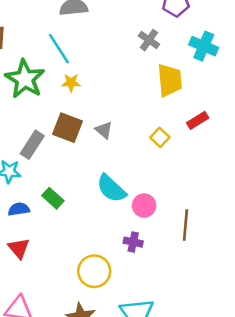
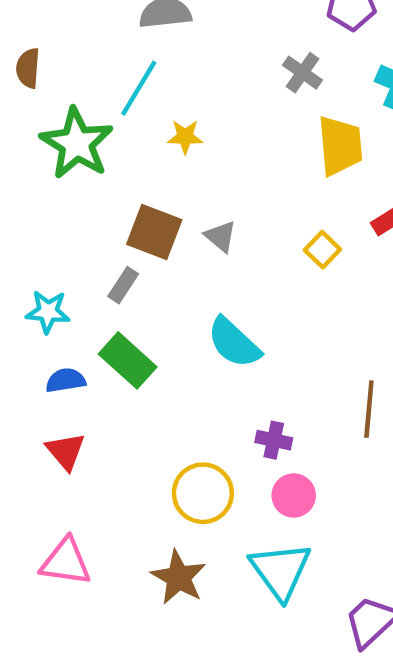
cyan line: (59, 49) -> (139, 88), turned 64
yellow star: (71, 83) -> (185, 137), moved
gray rectangle: (32, 145) -> (123, 285), moved, size x0.7
green rectangle: (53, 198) -> (128, 360), size x1.4
pink circle: (144, 206) -> (294, 495), moved

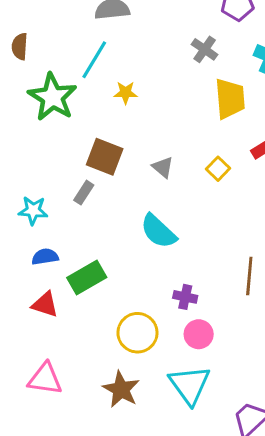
gray triangle: (221, 236) -> (163, 167), moved
green rectangle: (128, 360) -> (87, 278), moved, turned -72
red triangle: (66, 451) -> (45, 304), turned -32

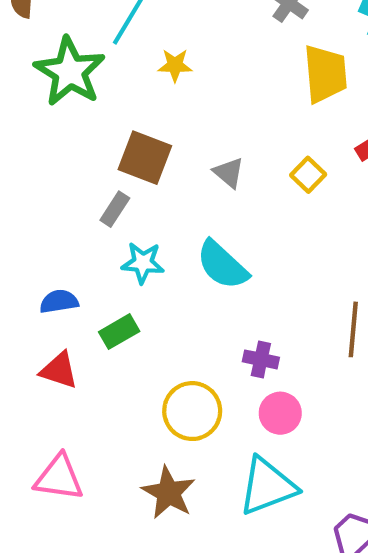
cyan star: (33, 210) -> (143, 263), moved
green rectangle: (87, 278) -> (119, 332), size x0.7
cyan triangle: (190, 385) -> (267, 486), turned 45

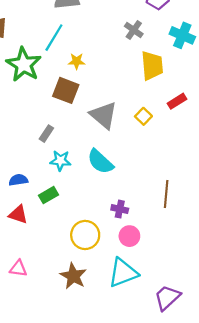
brown square: (145, 158) -> (66, 90), moved
gray triangle: (229, 173) -> (104, 115), size x1.8
pink triangle: (59, 478) -> (18, 268), size x0.7

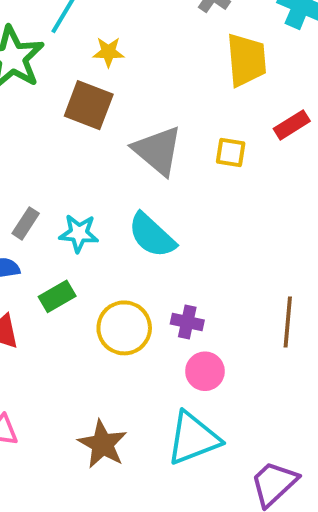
yellow square: (143, 116) -> (231, 152), turned -35
gray rectangle: (46, 134) -> (26, 223), moved
brown line: (166, 194) -> (288, 322), moved
yellow circle: (85, 235) -> (124, 328), moved

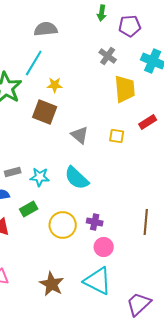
gray triangle: (158, 151) -> (80, 135), size x0.7
gray rectangle: (26, 223) -> (13, 172), turned 42
cyan triangle: (193, 438) -> (98, 281), turned 48

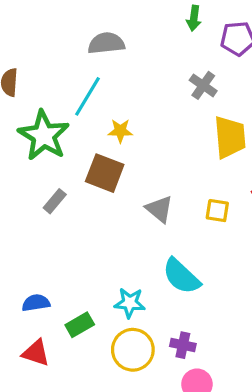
gray rectangle: (13, 172) -> (55, 201), moved, turned -35
cyan star: (40, 177) -> (130, 303), moved
cyan semicircle: (77, 178) -> (181, 276), moved

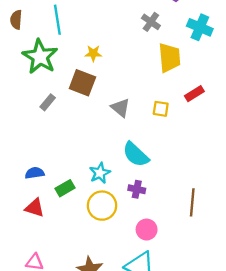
cyan line: (87, 96) -> (57, 20), moved, turned -40
cyan star: (130, 303) -> (100, 173), turned -30
purple cross: (183, 345) -> (137, 189), moved

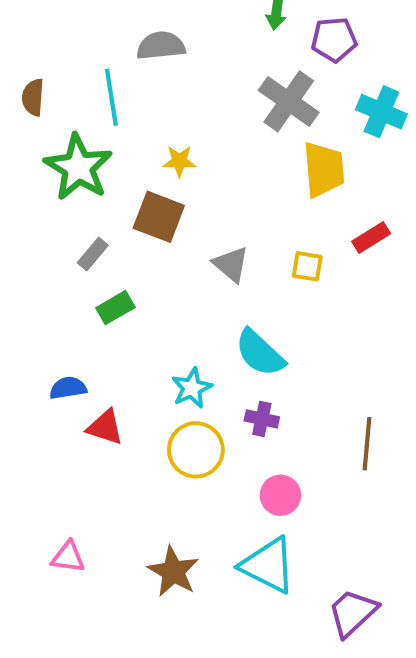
gray cross: (151, 22) -> (289, 101), size x1.6
green rectangle: (65, 188) -> (115, 308), moved
red triangle: (35, 208) -> (105, 427), moved

